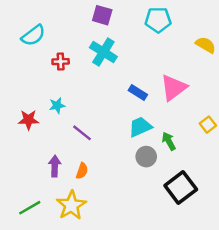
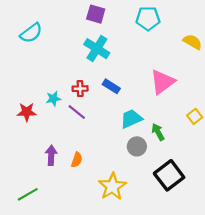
red cross: (61, 62) -> (80, 89), moved
blue rectangle: (138, 92) -> (111, 86), moved
purple line: (82, 133) -> (77, 112), moved
yellow star: (71, 205) -> (112, 186), moved

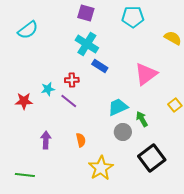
blue rectangle: (111, 86) -> (100, 66), moved
orange semicircle: (77, 160) -> (81, 140), moved, turned -32
green line: (28, 194) -> (25, 175), turned 36

